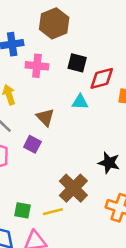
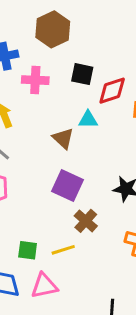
brown triangle: (45, 117) -> (63, 138), moved
purple square: (32, 144) -> (68, 185), moved, size x1.5
brown cross: (73, 188) -> (86, 221), size x0.7

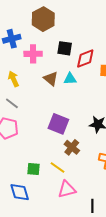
brown triangle: (63, 138) -> (51, 79), moved
yellow line: (63, 250) -> (58, 168), turned 56
pink triangle: (44, 286) -> (67, 189), moved

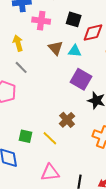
gray line: (12, 103) -> (21, 67), moved
purple square: (58, 124) -> (81, 79), moved
pink triangle: (67, 189) -> (50, 173), moved

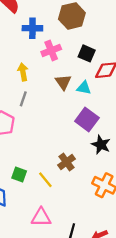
pink cross: (41, 21) -> (51, 50), turned -36
gray line: (21, 67) -> (23, 99), turned 56

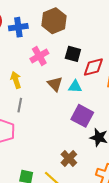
blue cross: (32, 28) -> (18, 27), moved

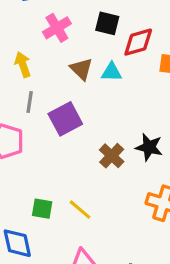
purple square: (82, 116) -> (65, 119), moved, turned 35
brown cross: (69, 158) -> (112, 156), moved

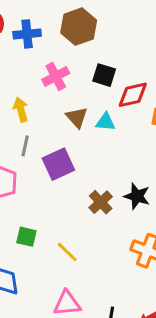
green square: (42, 209) -> (26, 237), moved

